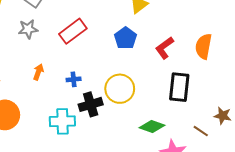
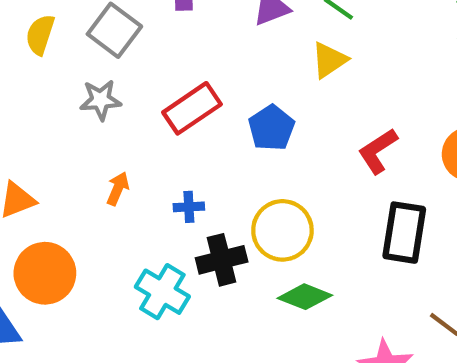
blue pentagon: (125, 38) -> (271, 128), moved
cyan cross: (62, 121) -> (162, 292), turned 30
green diamond: (152, 127) -> (305, 297), moved

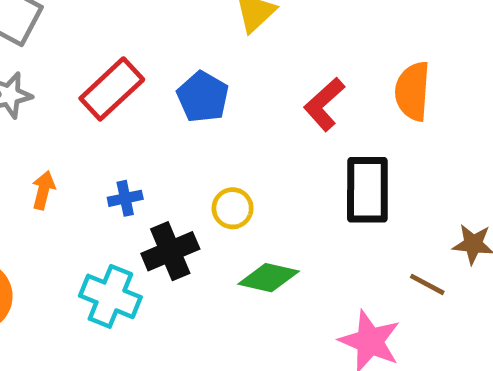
yellow circle: (282, 230) -> (233, 208), size x0.6

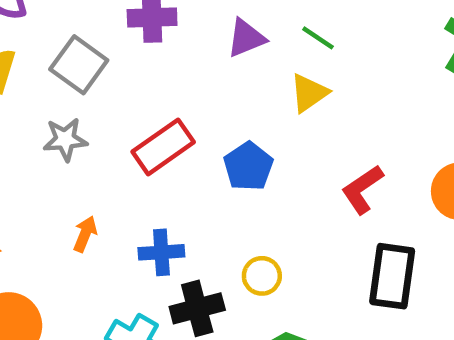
blue cross: (125, 198) -> (161, 252), size x1.4

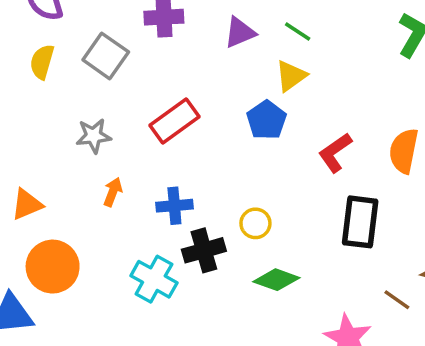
gray star: (65, 139) -> (94, 136), moved
blue pentagon: (248, 166) -> (266, 120), moved

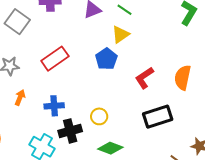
black rectangle: (360, 222) -> (158, 117), turned 64

